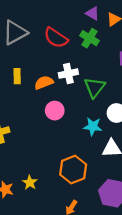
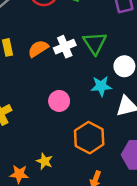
white cross: (68, 74) -> (65, 47), moved
pink circle: (55, 111) -> (59, 101), moved

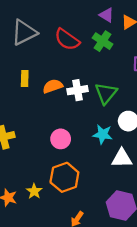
orange hexagon: (89, 138) -> (64, 177), moved

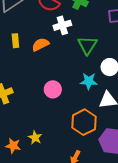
white cross: (78, 90) -> (62, 25), moved
orange hexagon: (64, 177) -> (84, 122), moved

